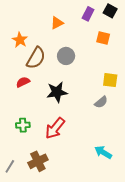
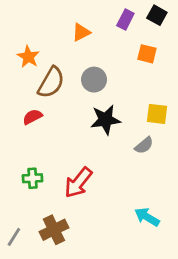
black star: (57, 92) -> (105, 120), moved

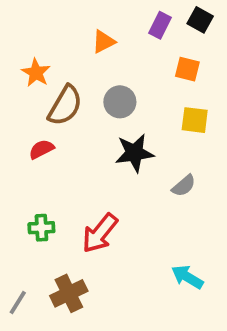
yellow square: (157, 114) -> (195, 120), moved

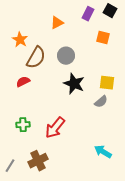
yellow square: (195, 120) -> (107, 83), moved
black star: (134, 153) -> (74, 84), turned 30

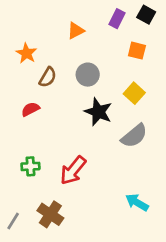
brown semicircle: (36, 58) -> (48, 77), size x0.7
yellow square: (107, 83) -> (134, 93), moved, turned 35
gray semicircle: (101, 102) -> (134, 136), size x1.5
brown cross: (38, 161) -> (50, 214), turned -30

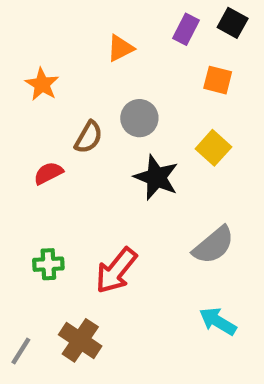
brown semicircle: (48, 77) -> (89, 137), moved
gray semicircle: (134, 136) -> (213, 245), moved

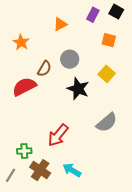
red semicircle: (48, 173) -> (24, 87), size x1.6
green cross: (48, 264) -> (24, 151), moved
cyan arrow: (218, 321) -> (72, 170), moved

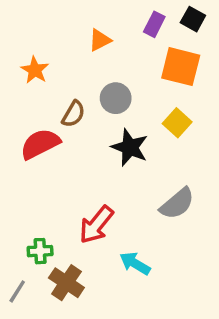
orange square: (109, 40) -> (181, 67), size x1.6
cyan arrow: (72, 170) -> (135, 263), moved

